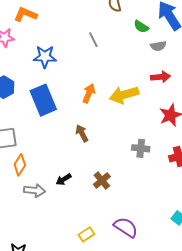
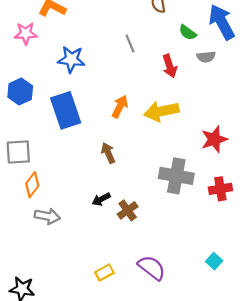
red arrow: (160, 77) -> (170, 66), moved, turned 72
gray cross: (141, 148) -> (176, 176), size x1.6
black arrow: (64, 179) -> (101, 199), moved

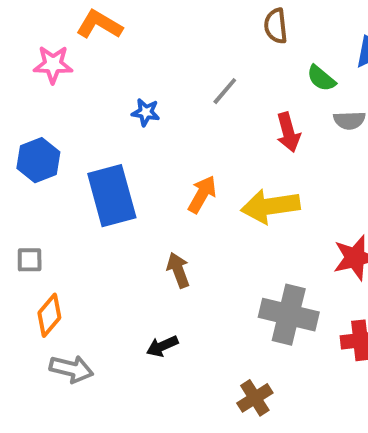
gray line: (130, 44) -> (225, 91), turned 60
blue star: (71, 59) -> (146, 112), moved, size x0.6
gray square: (18, 152) -> (30, 260), size x0.6
brown cross: (128, 210) -> (255, 398), moved

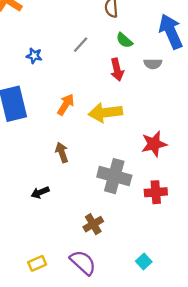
green semicircle: (321, 78) -> (124, 40), moved
brown arrow: (178, 270) -> (62, 152), moved

